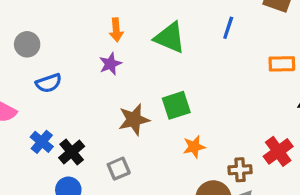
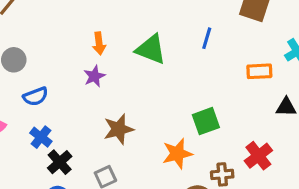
green square: (176, 105) -> (206, 121), moved
blue cross: (42, 142) -> (41, 137), moved
orange star: (194, 147) -> (177, 154), size x1.4

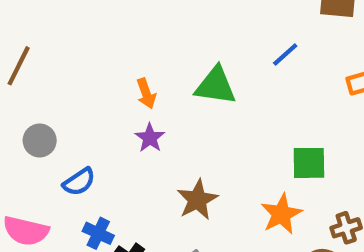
blue line: (207, 38) -> (285, 54), turned 45
green square: (206, 121) -> (309, 163), turned 32

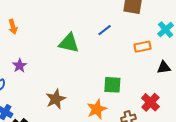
orange arrow: (146, 94) -> (13, 27), moved
purple star: (150, 138) -> (20, 66), moved

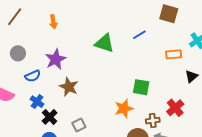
purple star: (20, 66) -> (56, 59), size x1.5
black triangle: (164, 68) -> (191, 76), turned -40
brown star: (56, 99) -> (69, 87), moved, turned -30

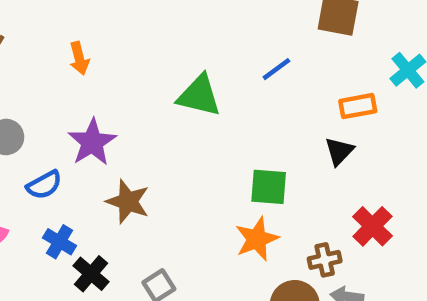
black triangle: (191, 76) -> (339, 151), moved
green square: (141, 87) -> (269, 187), moved

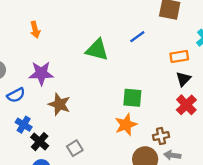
purple star: (92, 142) -> (41, 73), turned 30
black triangle: (339, 151) -> (183, 79), moved
red cross: (373, 226) -> (186, 105), moved

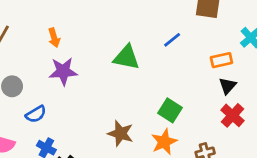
purple star: (41, 73) -> (63, 71), moved
green square: (132, 98) -> (170, 110), turned 30
brown star: (59, 104) -> (120, 133), moved

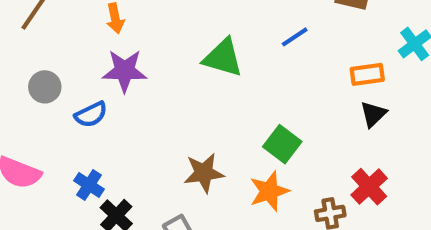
blue semicircle: (36, 114) -> (91, 114), moved
red cross: (233, 115) -> (369, 187), moved
brown star: (120, 133) -> (204, 173), turned -30

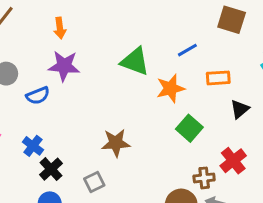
orange rectangle: (367, 74) -> (218, 78), moved
green square: (282, 144) -> (189, 128), moved
orange star: (269, 191) -> (170, 88), moved

